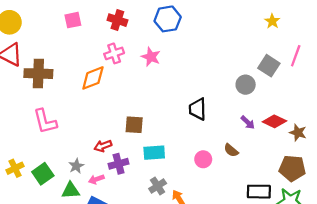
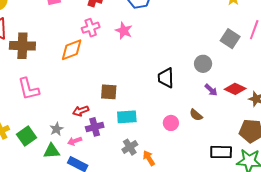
gray circle: (246, 85) -> (203, 64), moved

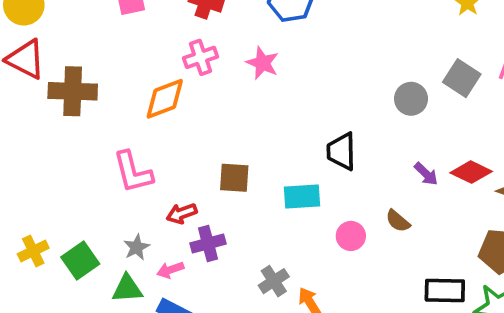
gray circle: (203, 64) -> (411, 99), moved
pink L-shape: (28, 89) -> (133, 172), moved
cyan rectangle: (127, 117) -> (302, 197), moved

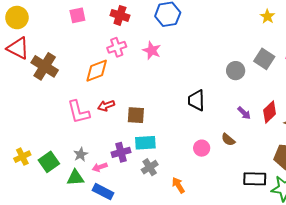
brown cross: (73, 91) -> (45, 66), turned 30
red diamond: (471, 172) -> (270, 112), turned -70
cyan rectangle: (302, 197) -> (145, 143), moved
red arrow: (182, 213) -> (106, 106), moved
gray cross: (274, 281) -> (150, 167), moved

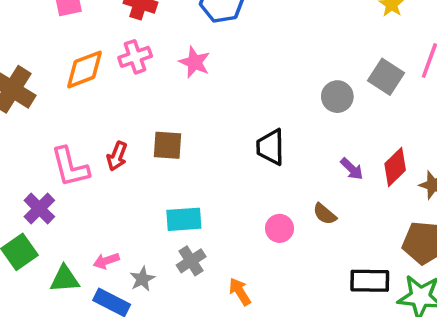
orange diamond: (97, 71) -> (84, 69), moved
red arrow: (106, 106) -> (117, 156), turned -49
brown square: (136, 115) -> (168, 145), moved
purple cross: (121, 152) -> (39, 209), moved, turned -30
gray star: (81, 154) -> (142, 279), moved

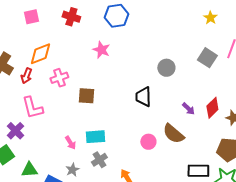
pink cross: (135, 57) -> (59, 78), moved
gray circle: (337, 97) -> (166, 68), moved
red arrow: (117, 156) -> (26, 76), moved
brown semicircle: (325, 214) -> (173, 134), size x1.6
pink arrow: (106, 261) -> (70, 143), moved, turned -104

